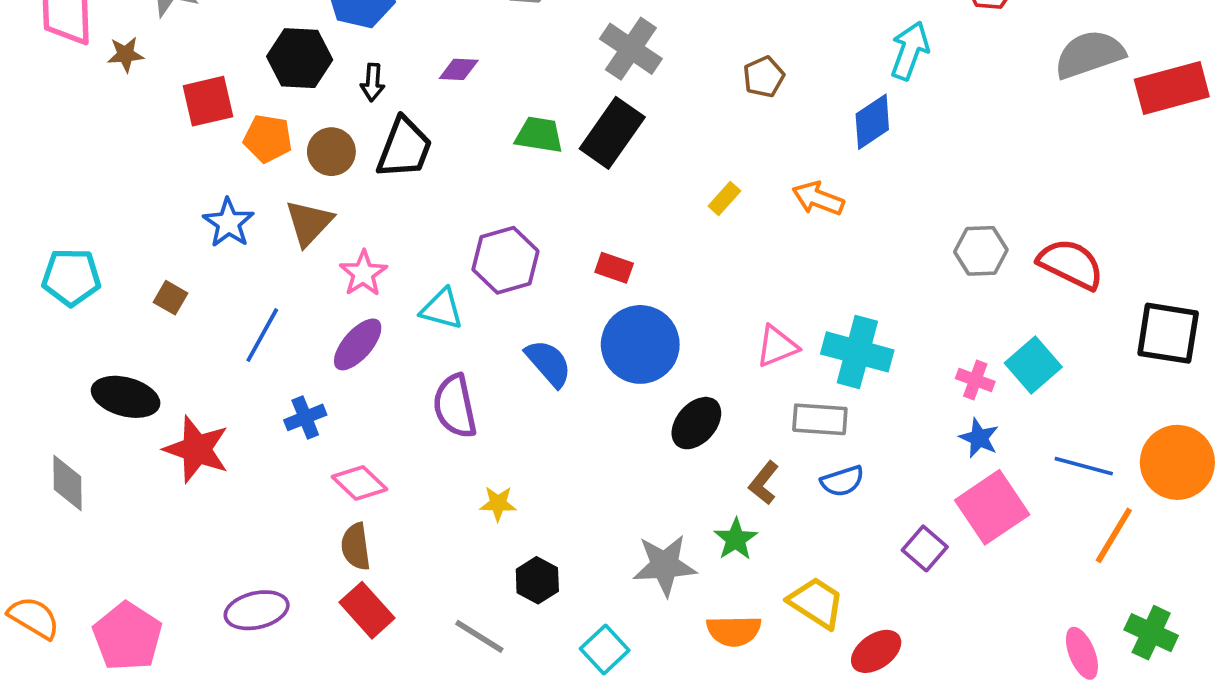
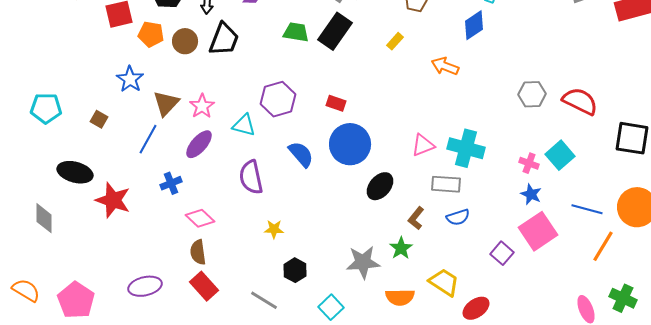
yellow rectangle: (724, 198) -> (395, 41), moved
brown triangle: (309, 223) -> (166, 103), moved

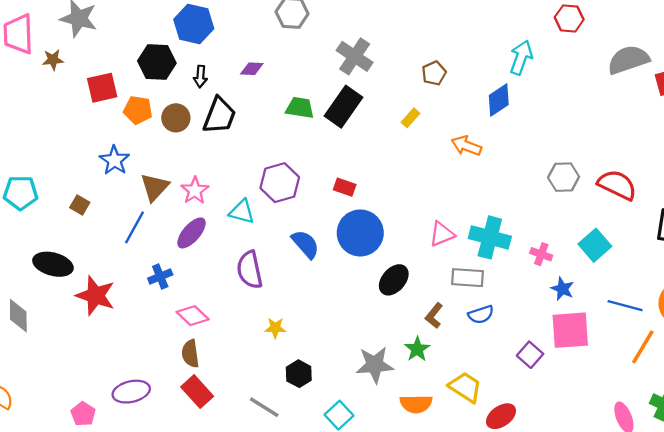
pink cross: (529, 163) -> (541, 254), moved
pink square: (538, 231) -> (570, 330), turned 30
pink pentagon: (76, 300) -> (83, 414), moved, size x0.6

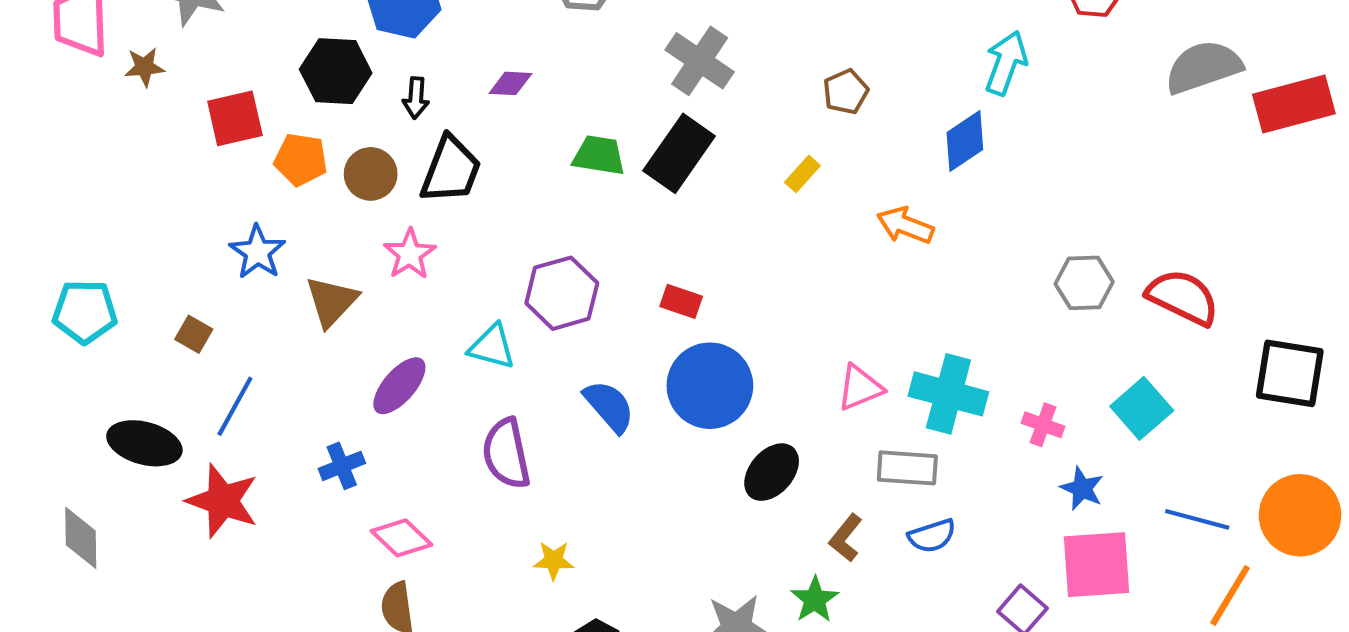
pink star: (195, 190) -> (410, 254), moved
blue line: (135, 227) -> (235, 406), moved

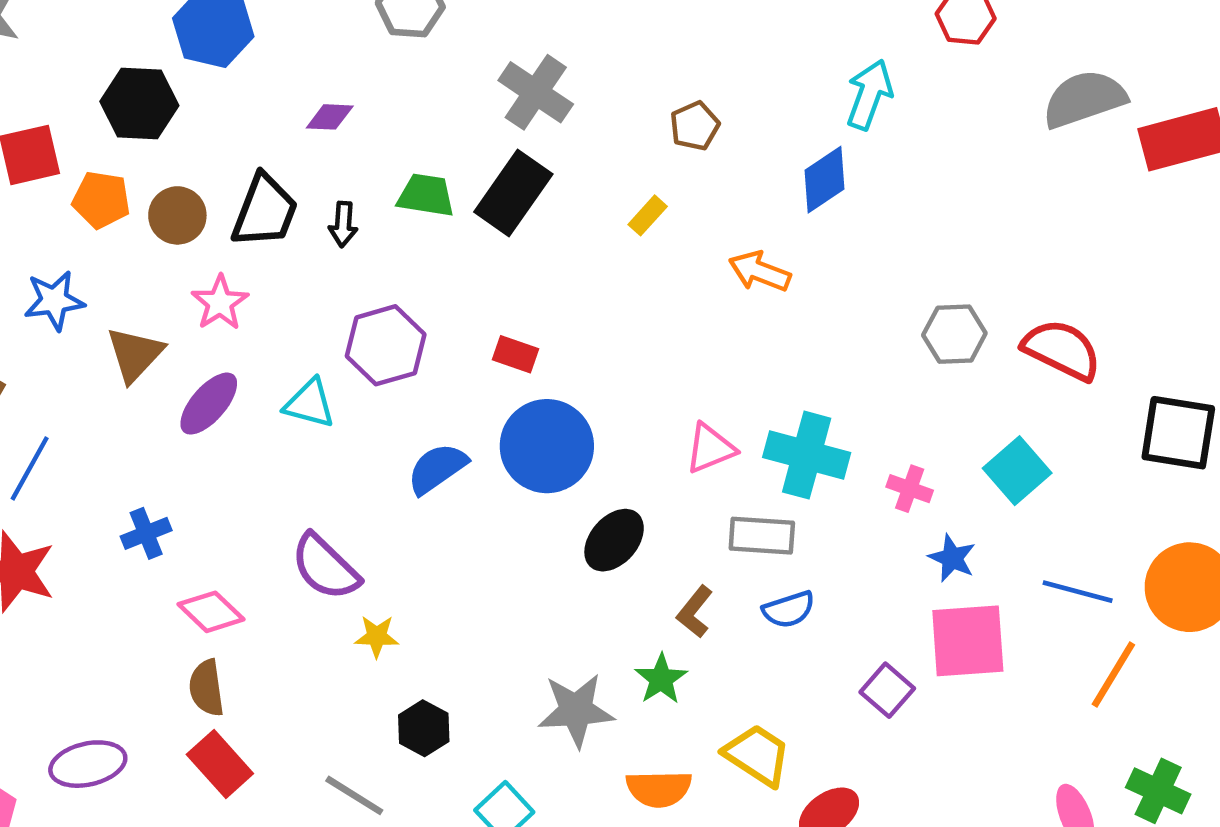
black arrow: (416, 98) -> (343, 224), moved
blue star: (258, 252) -> (54, 301), turned 30
purple ellipse: (399, 386) -> (209, 404), moved
blue semicircle: (609, 406) -> (437, 468), turned -84
purple semicircle: (506, 454) -> (325, 567), moved, turned -34

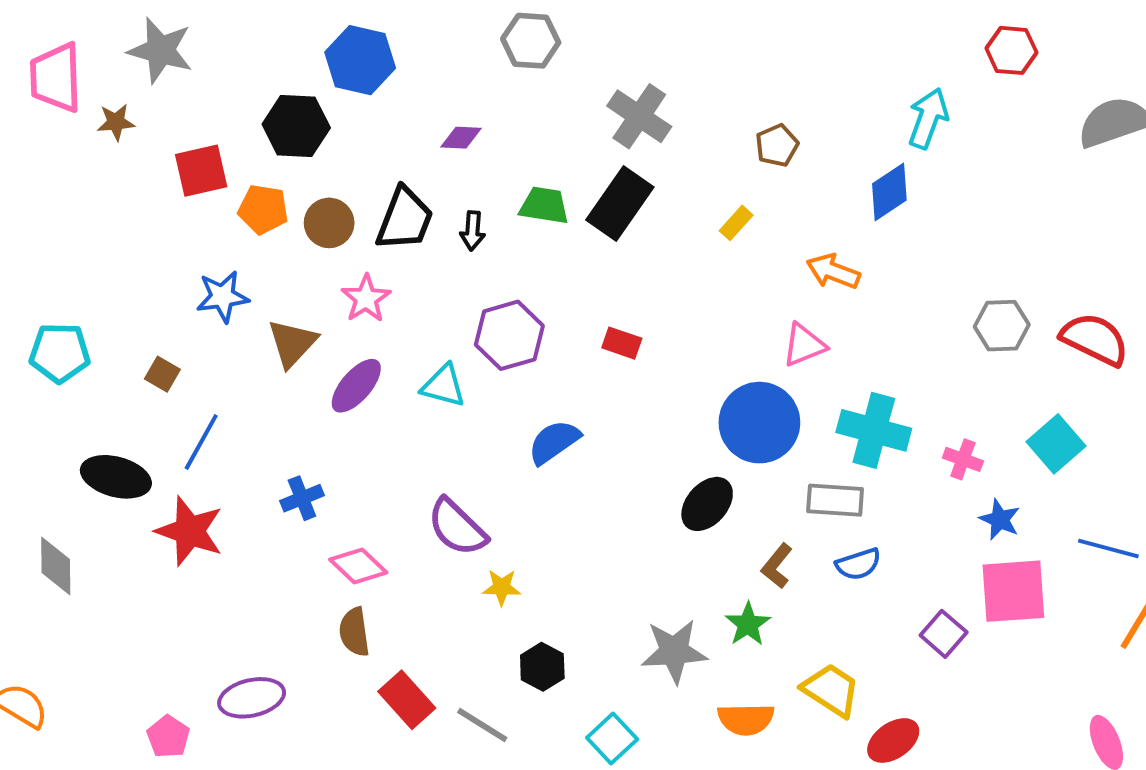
blue circle: (547, 446) -> (759, 423), moved
pink triangle: (710, 448) -> (804, 345), moved
red rectangle: (220, 764) -> (407, 700), moved

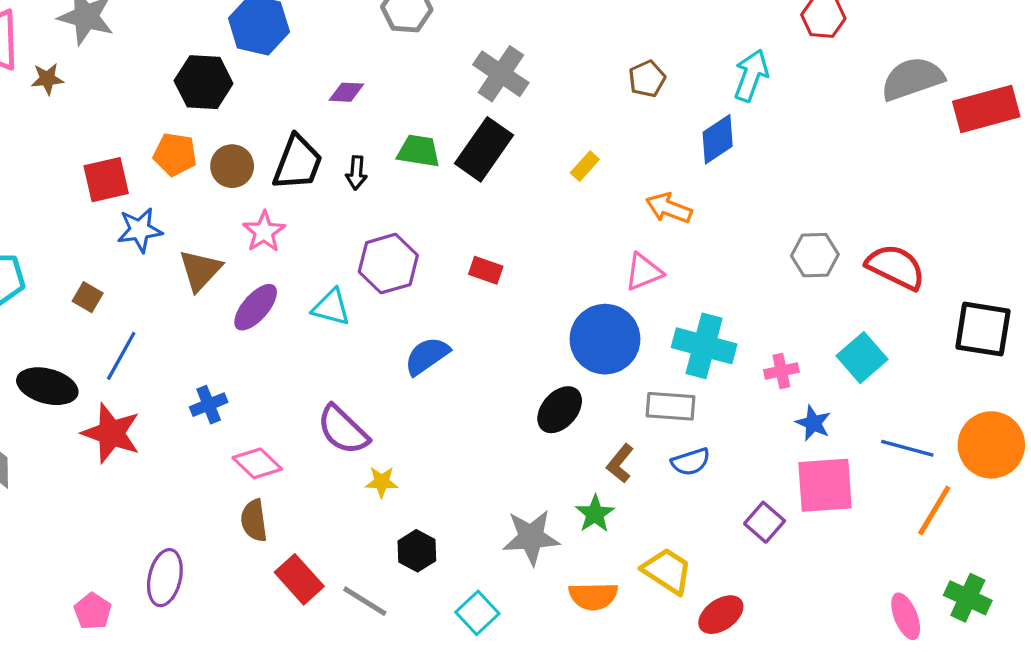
brown pentagon: (777, 145) -> (647, 79), moved
red square: (201, 171) -> (106, 180), moved
pink cross: (963, 459) -> (781, 371), turned -32
purple ellipse: (252, 698) -> (165, 578), turned -64

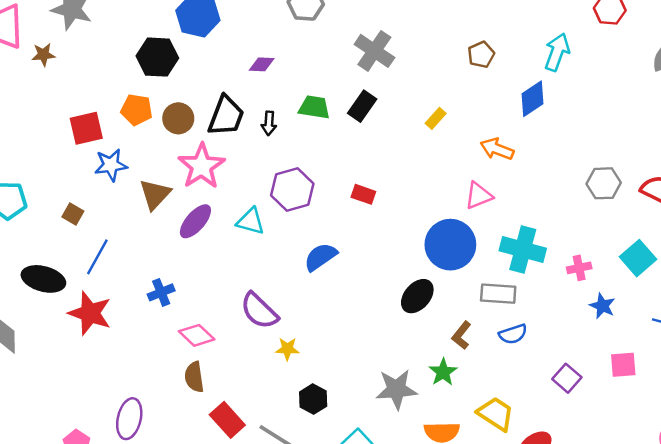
black rectangle: (484, 149) -> (362, 106), size x0.7
pink star: (264, 232) -> (202, 166), size x1.5
pink square: (825, 485) -> (623, 365), moved, size x0.6

